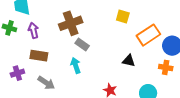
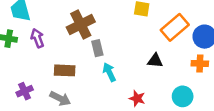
gray rectangle: (82, 45) -> (97, 48), turned 48
brown rectangle: (39, 56) -> (65, 70), moved
cyan arrow: (76, 65) -> (109, 72), moved

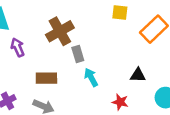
black triangle: (155, 61) -> (138, 75), moved

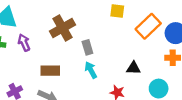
gray rectangle: (78, 54) -> (87, 47), moved

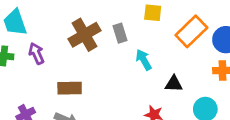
gray rectangle: (87, 47) -> (120, 33), moved
cyan arrow: (91, 70) -> (144, 60), moved

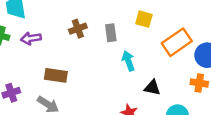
brown cross: (84, 35) -> (78, 29), size x0.6
purple arrow: (36, 53) -> (31, 38), turned -84

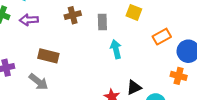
orange rectangle: (177, 42) -> (162, 37), size x0.7
black triangle: (152, 88) -> (134, 87), moved, turned -42

